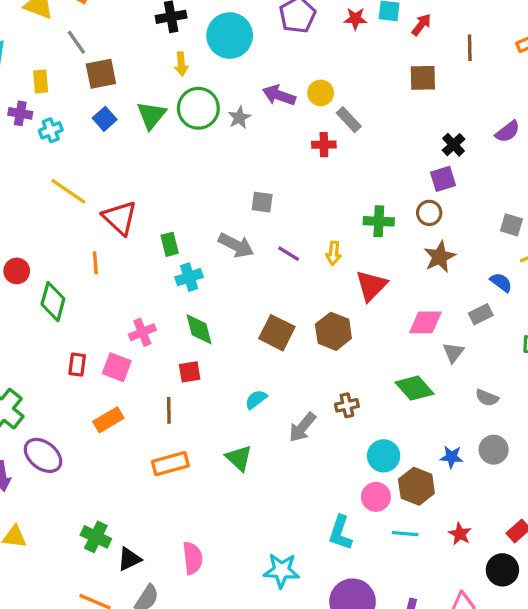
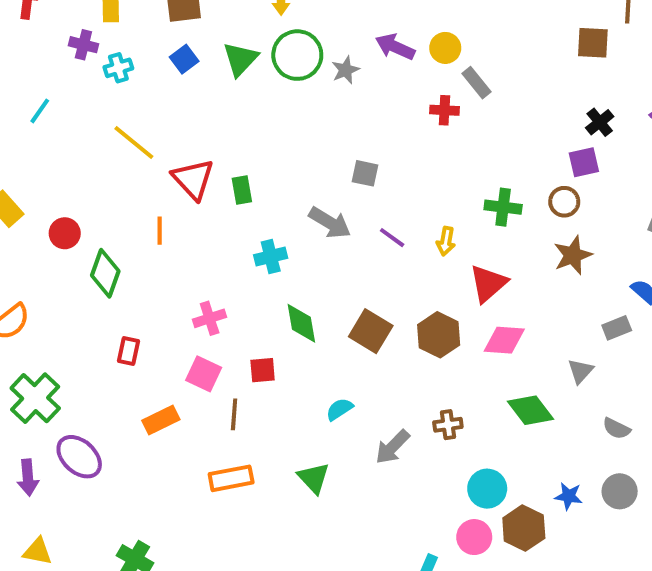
brown square: (423, 78) -> (593, 43), moved
green rectangle: (170, 244) -> (242, 190), moved
pink diamond: (425, 322) -> (504, 340), moved
green diamond: (199, 329) -> (301, 323), moved
pink square: (117, 367) -> (204, 374), moved

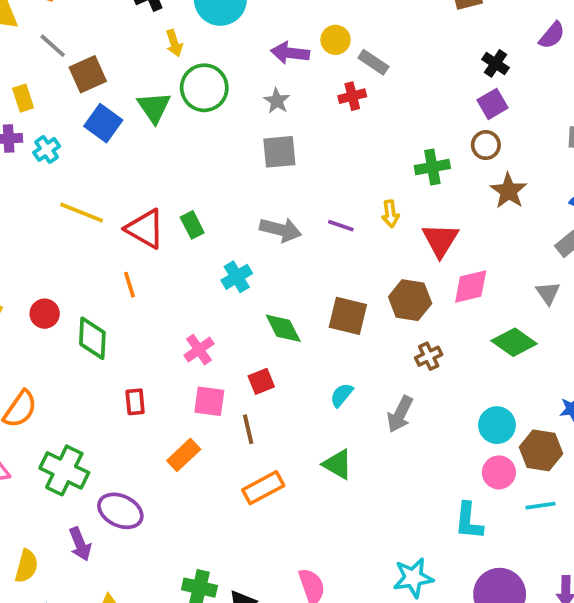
blue square: (184, 59) -> (103, 123), size x1.4
gray star: (346, 70) -> (277, 101), moved
gray square: (365, 173) -> (279, 152), moved, size x1.4
brown cross: (448, 425) -> (429, 356), moved

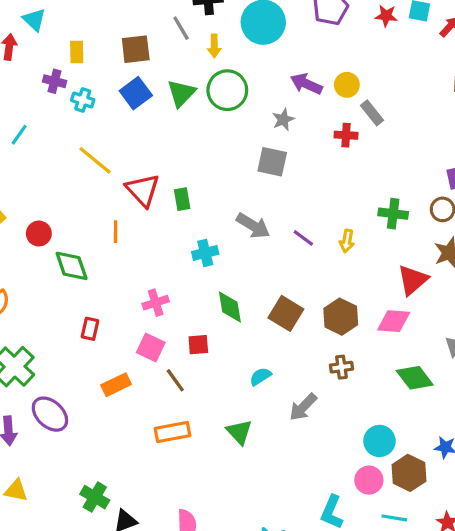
gray line: (53, 46) -> (181, 28), moved
cyan cross: (47, 149) -> (83, 100), turned 35
red triangle: (440, 240) -> (413, 280), moved
green diamond: (92, 338) -> (72, 266), turned -39
brown line: (248, 429) -> (175, 380), turned -40

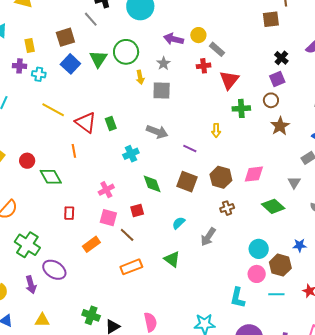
yellow arrow: (214, 46) -> (140, 77), moved
purple line: (303, 238) -> (190, 148), moved
red triangle: (413, 280) -> (229, 80), moved

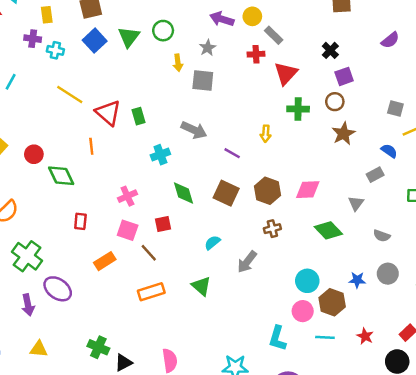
green circle: (126, 52) -> (163, 31), size x0.7
black cross: (281, 58) -> (330, 50), moved

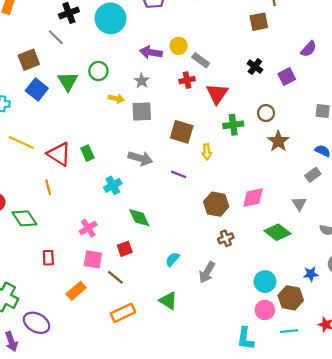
yellow arrow: (178, 63) -> (116, 98), turned -63
purple square: (344, 76) -> (287, 76), moved
brown square: (226, 193) -> (182, 132), moved

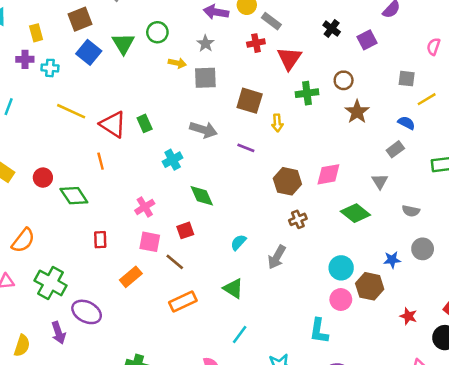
cyan line: (289, 331) -> (240, 335), moved, turned -48

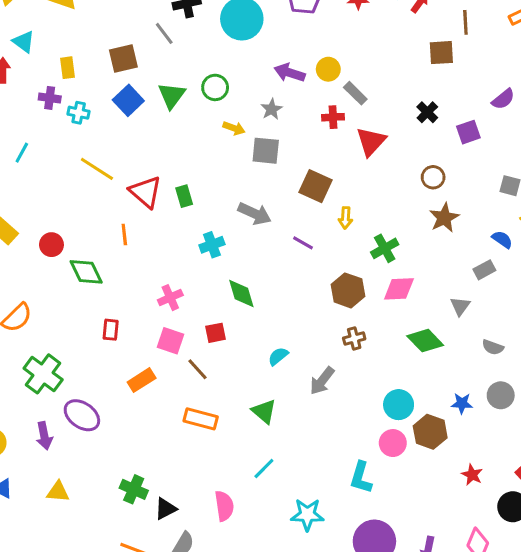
green cross: (307, 93) -> (385, 248), moved, turned -30
orange rectangle: (183, 301) -> (201, 419), turned 32

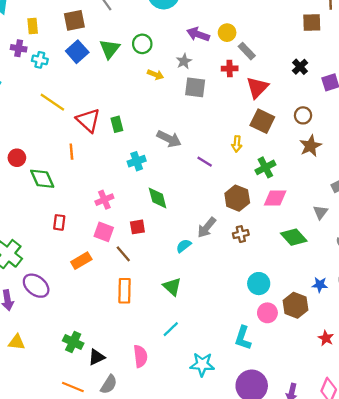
gray square: (266, 151) -> (195, 87), moved
brown square: (316, 186) -> (262, 121), moved
gray arrow: (322, 381) -> (207, 227), moved
cyan circle: (399, 405) -> (259, 284), moved
orange rectangle: (201, 419) -> (125, 291), turned 75

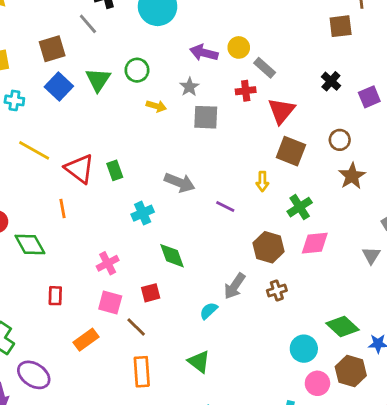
green diamond: (294, 237) -> (342, 326), moved

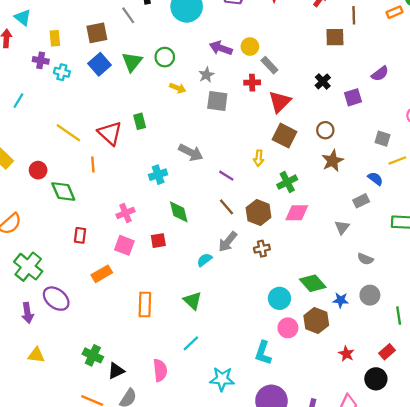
yellow line: (34, 150) -> (68, 133), moved
green rectangle: (115, 170) -> (140, 121), moved
brown line: (136, 327) -> (227, 207), moved

